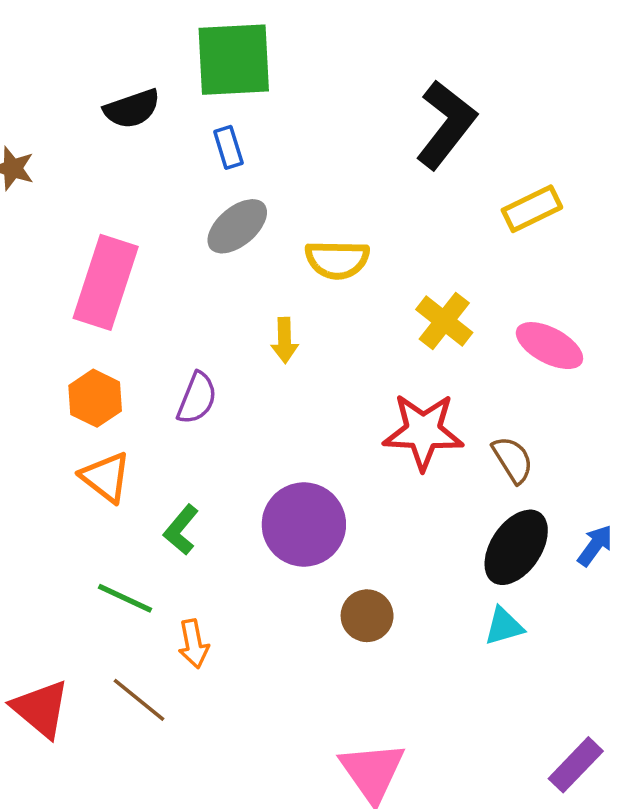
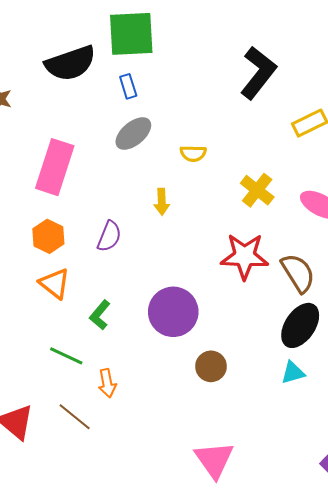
black semicircle: (132, 109) -> (70, 63), size x1.5
yellow semicircle: (337, 260) -> (193, 153), size x0.7
brown semicircle: (513, 460) -> (298, 273), size x1.4

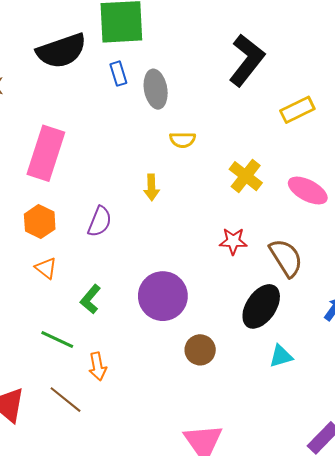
gray ellipse: (133, 134) -> (156, 89), moved, turned -60
red star: (245, 256) -> (233, 241), size x0.6
orange triangle: (55, 284) -> (46, 268), size x0.7
black ellipse: (300, 325) -> (261, 306), moved

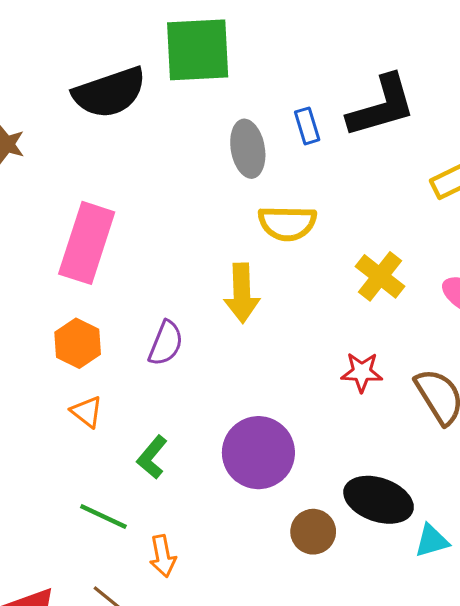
black L-shape: (247, 60) -> (382, 106), turned 36
blue rectangle: (118, 74) -> (307, 126), moved
yellow semicircle: (183, 140) -> (287, 223), size x1.5
yellow arrow: (151, 187) -> (242, 293), size x1.5
black ellipse: (261, 306) -> (379, 500), moved, turned 75

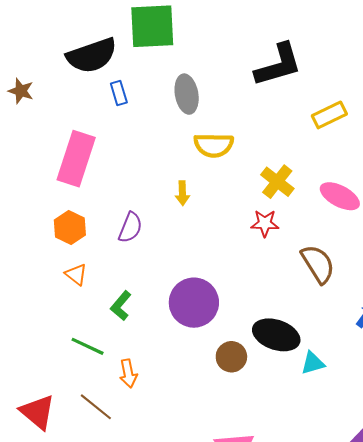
blue rectangle: (307, 126) -> (119, 93), moved
yellow arrow: (242, 293) -> (182, 193), size x0.6
red star: (362, 372) -> (265, 223), moved

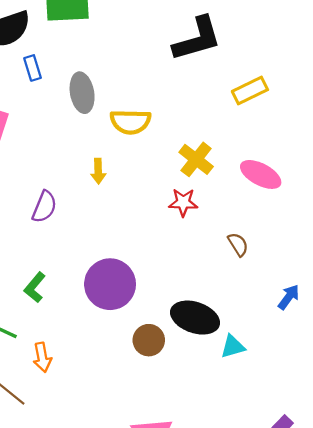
gray ellipse: (187, 94) -> (82, 93), moved
brown semicircle: (318, 264) -> (238, 244), size x0.6

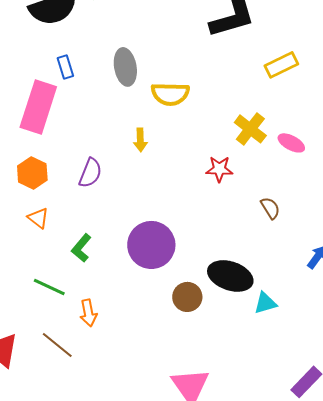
blue rectangle: (33, 68) -> (65, 67), moved
yellow cross: (196, 159) -> (250, 129), moved
pink ellipse: (261, 174) -> (291, 143), size x0.7

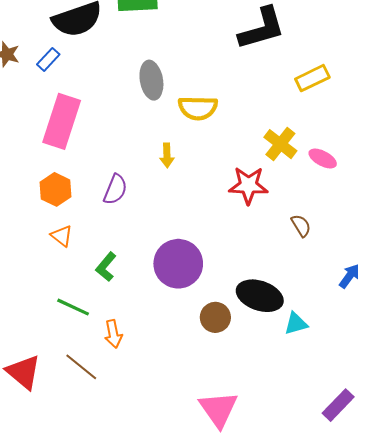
blue rectangle: (65, 67) -> (48, 59), moved, turned 60
red star: (219, 169) -> (248, 185), size x1.4

